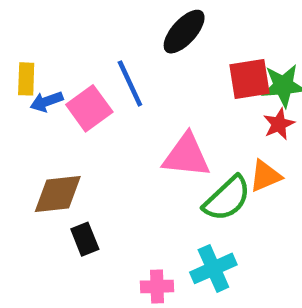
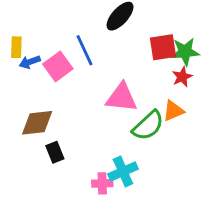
cyan cross: (213, 268) -> (123, 172), moved

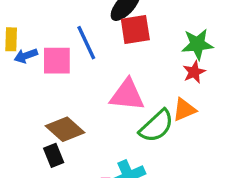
red square: (163, 47) -> (135, 30), moved
pink square: (58, 66) -> (57, 61), turned 36
brown diamond: (37, 123) -> (65, 129), moved, turned 48

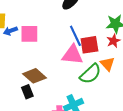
red square: (135, 30) -> (89, 45), moved
blue line: (86, 43) -> (75, 36), moved
orange triangle: (184, 110) -> (107, 64), turned -49

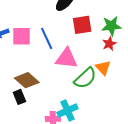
blue line: (75, 36) -> (47, 38), moved
red square: (89, 45) -> (82, 25), moved

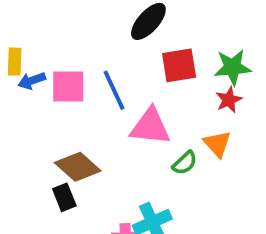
green semicircle: (85, 78) -> (185, 163), size x0.6

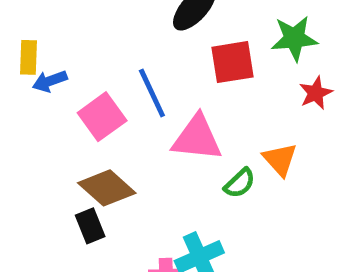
green star: (233, 67) -> (294, 38), moved
pink square: (68, 86) -> (102, 117), moved, turned -36
red star: (229, 100) -> (316, 93), moved

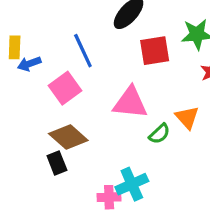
blue line: (152, 93) -> (83, 51), moved

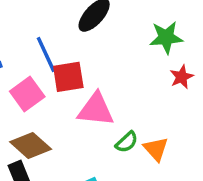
red square: (155, 51) -> (68, 77), moved
orange triangle: (187, 117) -> (156, 149), moved

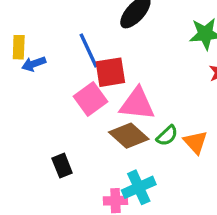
pink square: (27, 94) -> (90, 99), moved
brown diamond: (31, 145) -> (129, 136), moved

